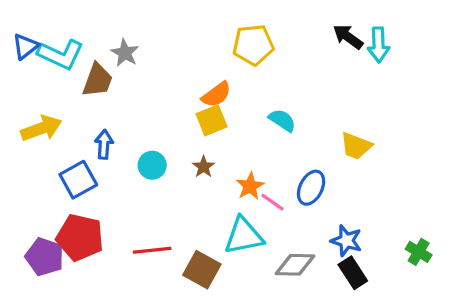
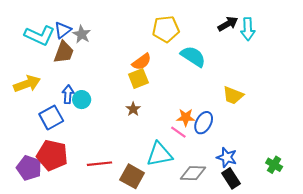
black arrow: (348, 37) -> (228, 24), turned 114
blue triangle: (25, 46) -> (63, 30), moved
cyan semicircle: (282, 120) -> (193, 56), moved, size x1.4
cyan circle: (152, 165) -> (82, 100), moved
orange star: (250, 186) -> (186, 117), moved, turned 30

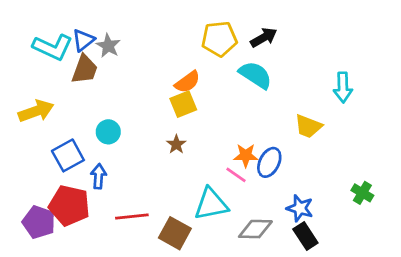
black arrow: (228, 24) -> (264, 37), moved
cyan arrow: (248, 29) -> (343, 87), moved
blue arrow: (68, 94) -> (99, 176), moved
green cross: (274, 165) -> (362, 193), moved

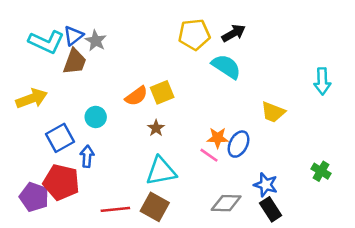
orange semicircle: (187, 82) -> (136, 96), moved
cyan arrow: (343, 87) -> (322, 81), moved
cyan triangle: (211, 204) -> (161, 171), moved
red line: (132, 217) -> (115, 209), moved

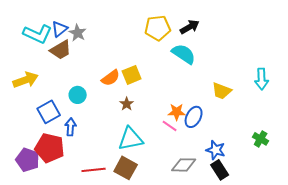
brown trapezoid: (75, 62) -> (61, 50), turned 40
cyan arrow: (322, 81) -> (262, 79), moved

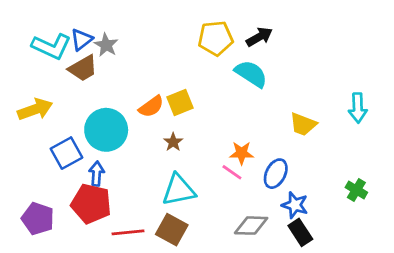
cyan circle: (78, 95) -> (106, 130), size x1.8
blue ellipse: (194, 117) -> (276, 174), moved
red pentagon: (50, 148) -> (91, 204), moved

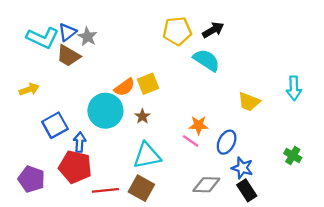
brown trapezoid: (83, 68) -> (68, 56), turned 60
yellow arrow: (35, 109) -> (29, 89), size x0.7
cyan circle: (106, 130) -> (105, 111), moved

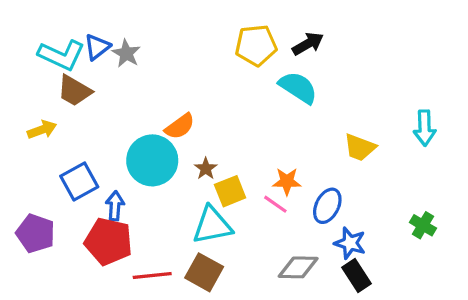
brown trapezoid: (68, 56) -> (74, 91), moved
yellow square: (148, 84) -> (230, 191), moved
purple pentagon: (31, 179) -> (36, 233), moved

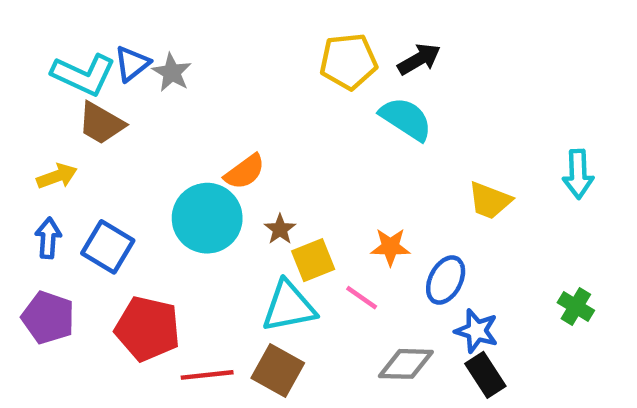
blue square: (79, 181) -> (108, 247), turned -30
pink line: (275, 204) -> (362, 298), moved
blue arrow: (115, 206) -> (48, 238), moved

